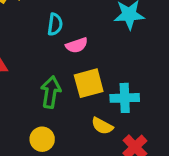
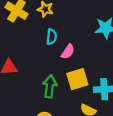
pink semicircle: (77, 45) -> (68, 52), turned -35

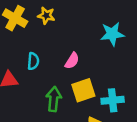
cyan semicircle: (51, 37) -> (33, 61), moved

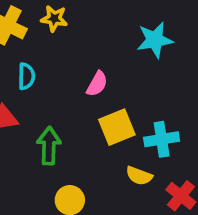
cyan semicircle: (33, 61) -> (26, 76), moved
green arrow: (54, 99) -> (49, 146), moved

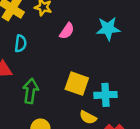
pink semicircle: (97, 84) -> (67, 31), moved
yellow square: (117, 127) -> (77, 84), turned 35

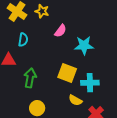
cyan star: (108, 29) -> (84, 45), moved

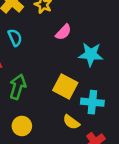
cyan semicircle: (23, 40) -> (15, 38), turned -40

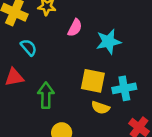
yellow semicircle: (71, 122) -> (100, 108), moved

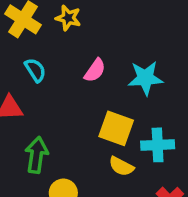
pink semicircle: (75, 28) -> (95, 70), moved
green arrow: (46, 95) -> (36, 155), moved

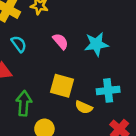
pink semicircle: (95, 70) -> (61, 41), turned -72
yellow square: (116, 128) -> (62, 86), moved

